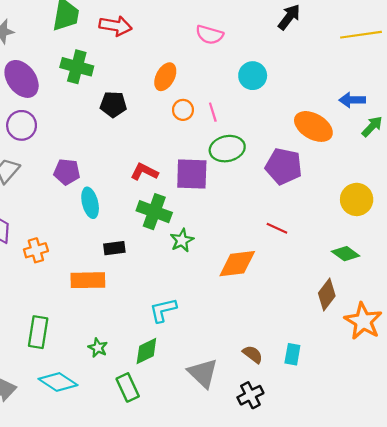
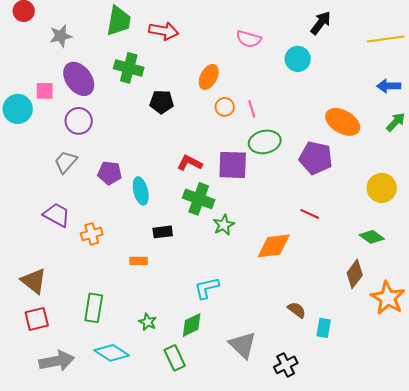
cyan circle: (253, 76) -> (298, 59), moved
blue arrow: (352, 100) -> (389, 86), moved
purple pentagon: (67, 172) -> (110, 173), moved
orange rectangle: (88, 280) -> (139, 261), size x0.6
brown semicircle: (253, 354) -> (297, 310), moved

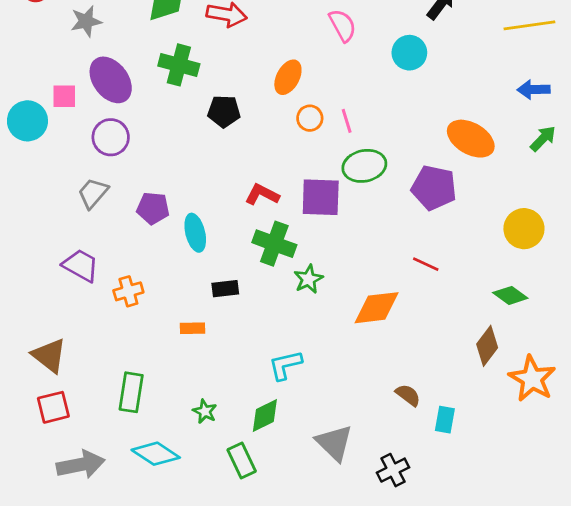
pink semicircle: (249, 39) -> (343, 25), turned -135

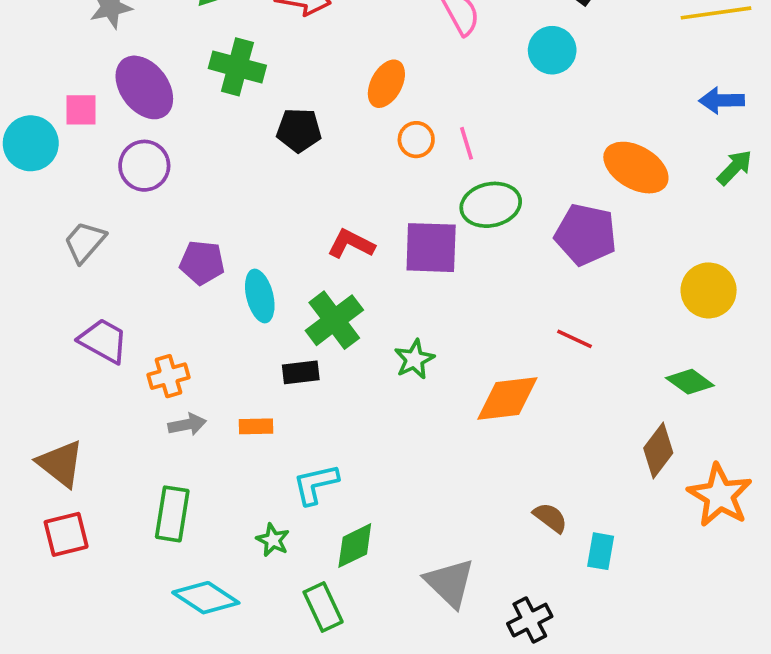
gray trapezoid: (93, 193) -> (85, 242), moved
green cross: (274, 244) -> (334, 320), moved, turned 33
cyan L-shape: (285, 365) -> (316, 484), moved
gray arrow: (81, 465) -> (187, 425), moved, size x0.6

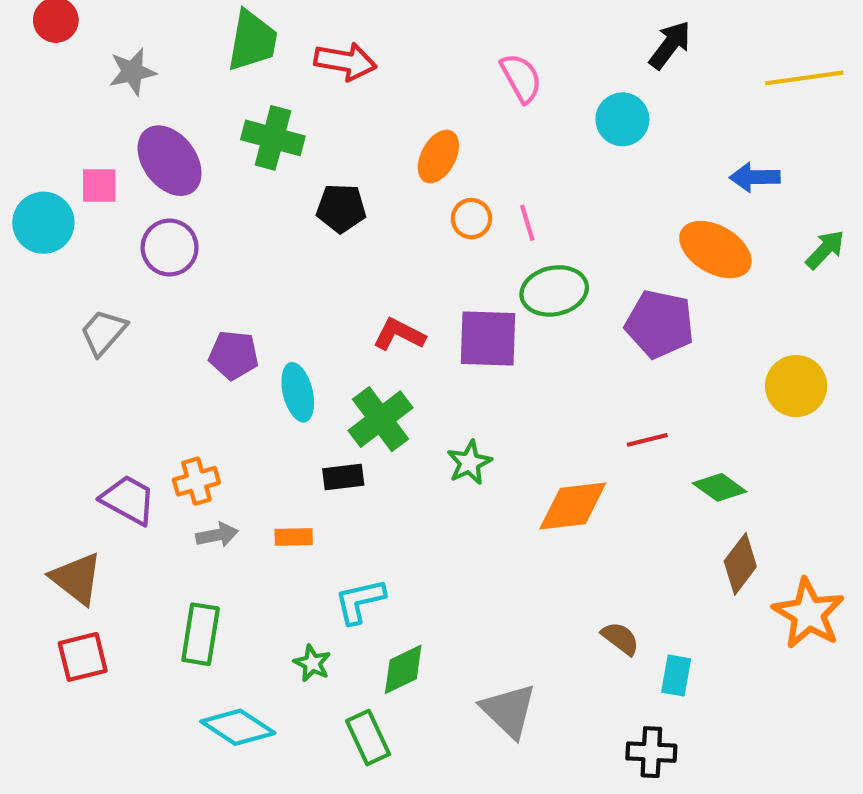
blue arrow: (722, 100) -> (755, 177), moved
red line: (574, 339) -> (647, 440), turned -39
purple trapezoid: (103, 341) -> (128, 500), moved
green diamond: (690, 382) -> (720, 487), moved
black cross: (530, 620) -> (651, 752), moved, turned 30

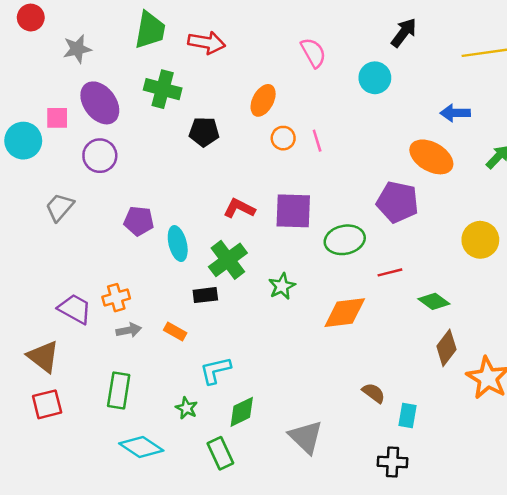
green ellipse: (554, 291) -> (345, 240), moved
orange rectangle: (294, 537) -> (175, 331), turned 30

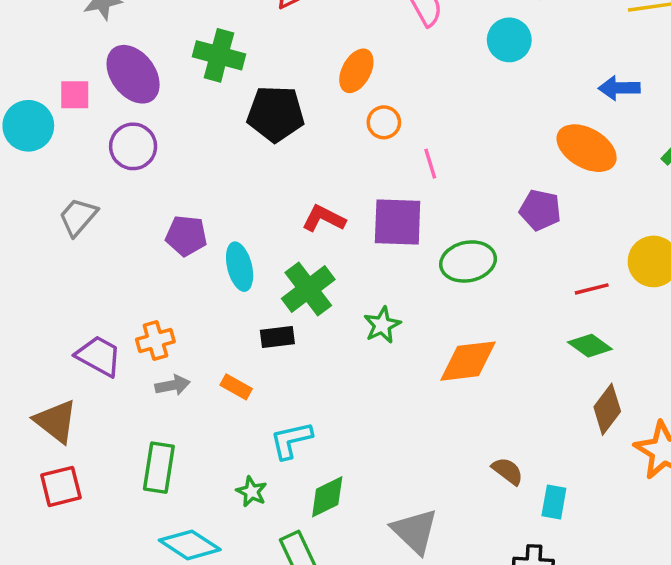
black pentagon: (204, 132) -> (276, 114), size x1.4
pink line: (317, 141) -> (430, 164), moved
purple pentagon: (397, 202) -> (540, 210), size x0.7
red line: (390, 272) -> (592, 289), moved

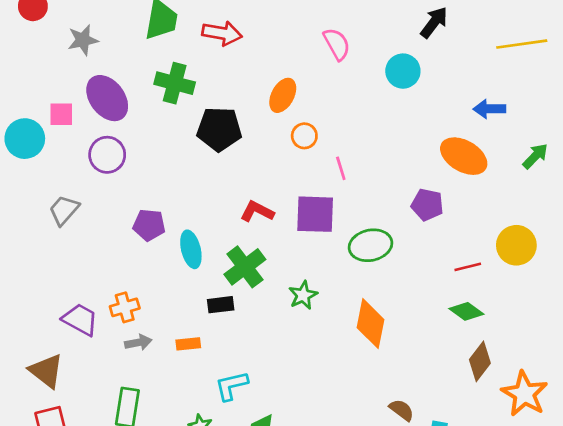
orange diamond: (468, 361) -> (371, 324), turned -72
orange rectangle: (236, 387) -> (188, 344), turned -35

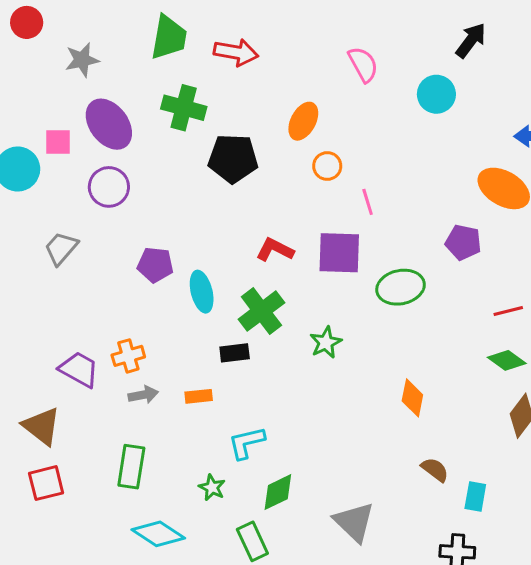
orange diamond: (371, 324) -> (412, 398), moved, size x0.7

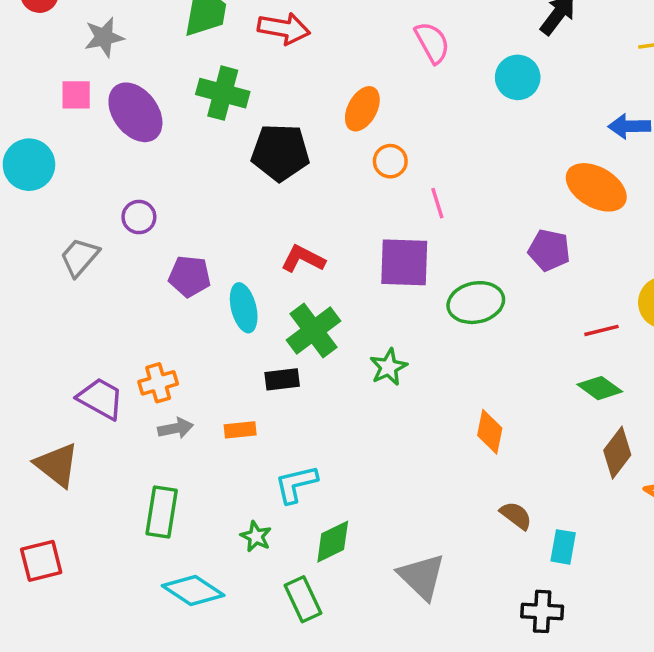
pink square: (58, 142) -> (76, 95), moved
purple circle: (109, 187) -> (139, 217), moved, size x0.7
red L-shape: (275, 250) -> (303, 259), moved
red square: (46, 483) -> (41, 561), moved

